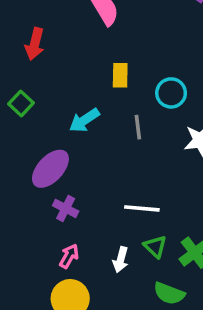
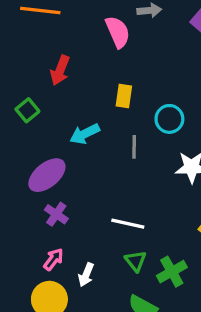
red arrow: (35, 44) -> (60, 70), moved
white arrow: (121, 260) -> (86, 275), moved

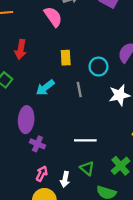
purple ellipse: (47, 175) -> (26, 120), turned -35
green triangle: (136, 261) -> (87, 168), moved

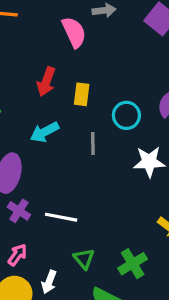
red arrow: (21, 49) -> (46, 82), moved
white line: (85, 140) -> (61, 217), moved
white arrow: (65, 179) -> (49, 282), moved

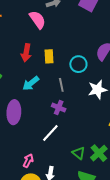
purple cross: (19, 211) -> (59, 108), moved
white line: (61, 217) -> (50, 133), turned -48
green triangle: (84, 259) -> (79, 153), moved

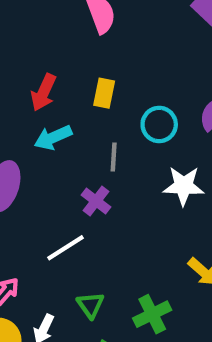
red arrow: (26, 53) -> (43, 92), moved
green triangle: (79, 153) -> (90, 305), moved

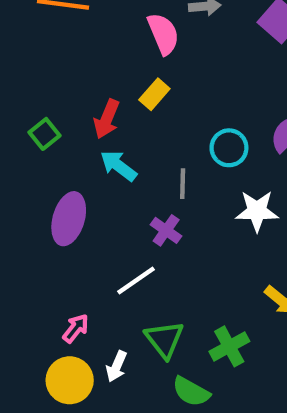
yellow rectangle: (104, 93) -> (154, 94), moved, turned 32
cyan arrow: (53, 138) -> (118, 166), turned 63
green triangle: (90, 305) -> (164, 339), size x1.4

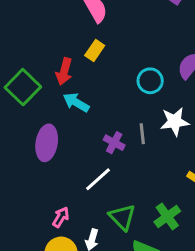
green square: (44, 134) -> (23, 87), size x1.6
gray line: (183, 184) -> (142, 134), moved

